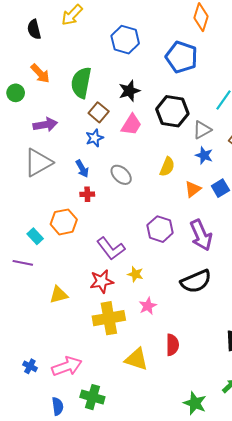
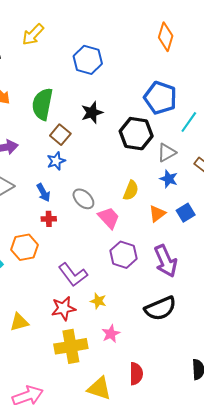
blue pentagon: (182, 57) -> (160, 98), moved
pink trapezoid: (131, 125) -> (109, 218), moved, turned -75

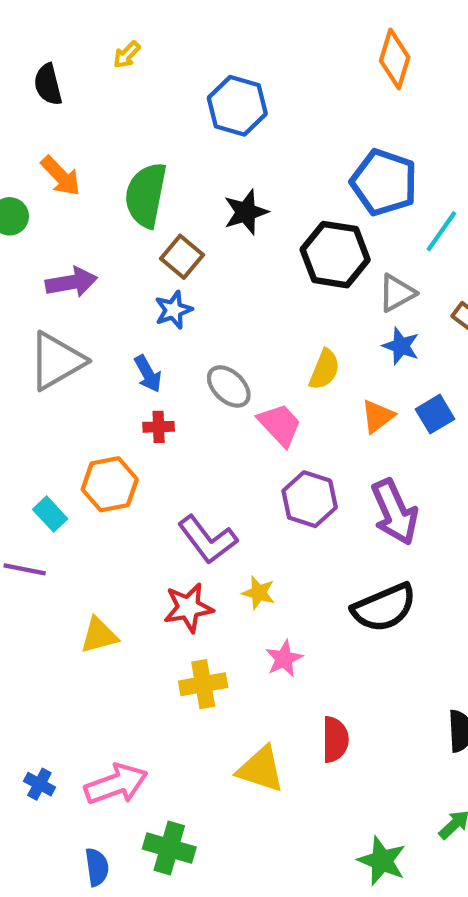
yellow arrow: (33, 35) -> (127, 55), size x0.6
yellow cross: (71, 346) -> (203, 684), size x0.7

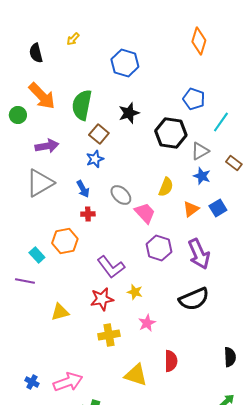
orange arrow: (61, 176) -> (42, 96), size x1.4
blue pentagon: (384, 182) -> (194, 99), size x0.7

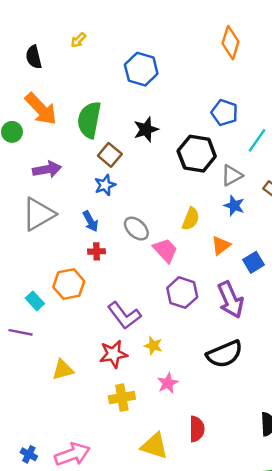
blue square: (218, 208) -> (253, 262), moved

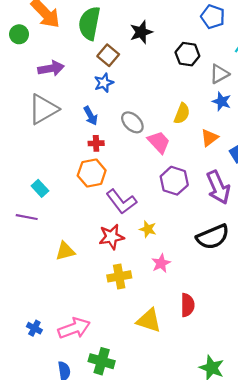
black hexagon: (197, 154) -> (187, 54), size x0.7
orange hexagon: (69, 284) -> (92, 173), moved

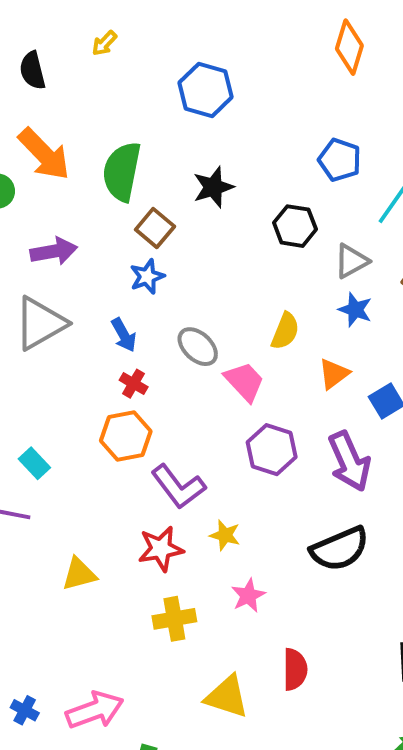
red cross: (96, 143) -> (134, 384), turned 32

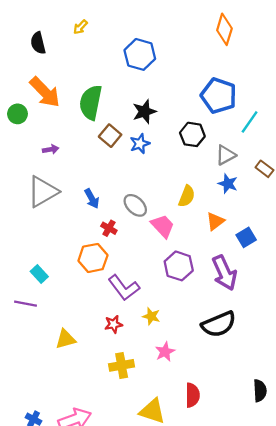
blue pentagon: (340, 160) -> (219, 96), size x1.4
purple arrow: (54, 251) -> (51, 149), size x0.6
blue star: (147, 277) -> (140, 144), moved
red cross: (134, 384) -> (109, 228), moved
red star: (161, 549) -> (114, 324), size x0.7

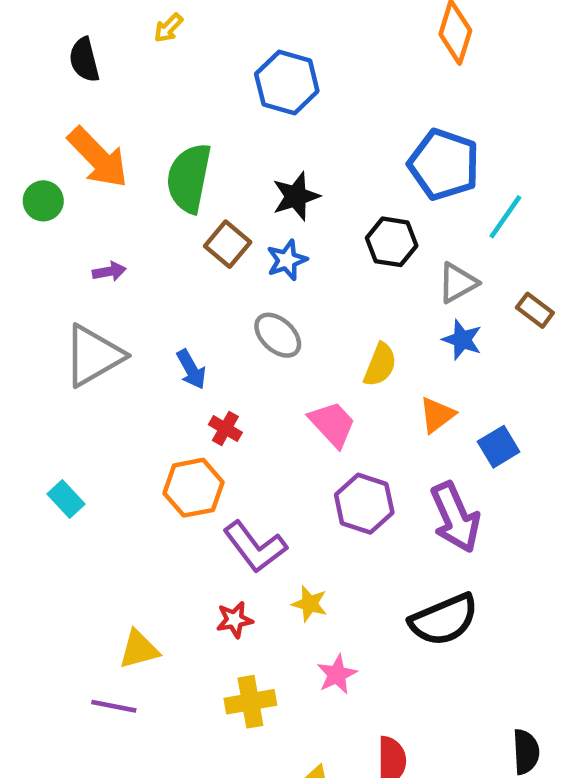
gray ellipse: (135, 205) -> (278, 335), moved
cyan rectangle: (39, 274) -> (66, 499), moved
purple line: (25, 304) -> (114, 706), moved

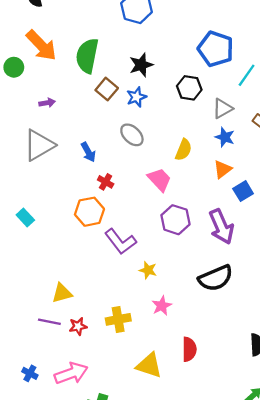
orange triangle: (437, 415) -> (222, 169), moved
red star: (234, 620) -> (78, 326), moved

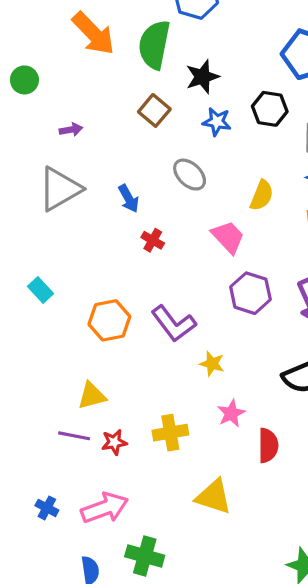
orange arrow: (41, 45) -> (93, 33), moved
green semicircle: (87, 56) -> (154, 45), moved
blue star: (136, 97) -> (217, 122), moved, turned 30
orange hexagon: (89, 212) -> (109, 320), moved
red semicircle: (189, 349) -> (268, 445), moved

